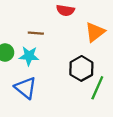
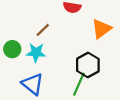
brown line: (36, 33) -> (43, 30), turned -49
green line: (97, 88) -> (79, 84), moved

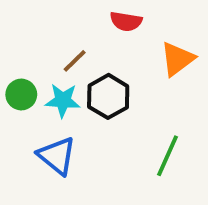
black hexagon: (88, 65) -> (108, 96), moved
green line: (79, 84) -> (167, 156), moved

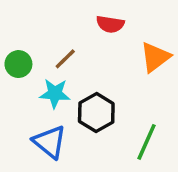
green circle: (21, 94) -> (18, 64), moved
black hexagon: (108, 96) -> (96, 113), moved

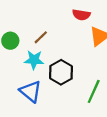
red semicircle: (110, 24) -> (81, 15), moved

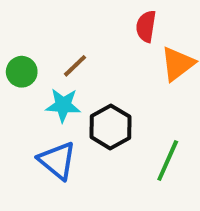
red semicircle: (81, 15) -> (146, 26), turned 90

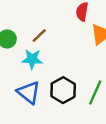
black hexagon: (110, 127) -> (63, 90), moved

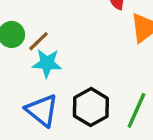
brown line: (39, 35) -> (39, 41), moved

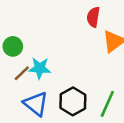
brown line: (39, 41) -> (22, 73), moved

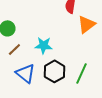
cyan star: (40, 68) -> (43, 45), moved

